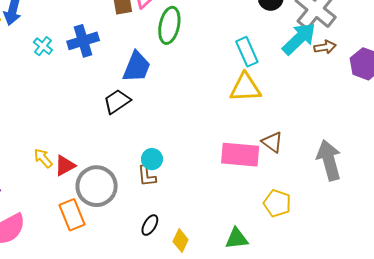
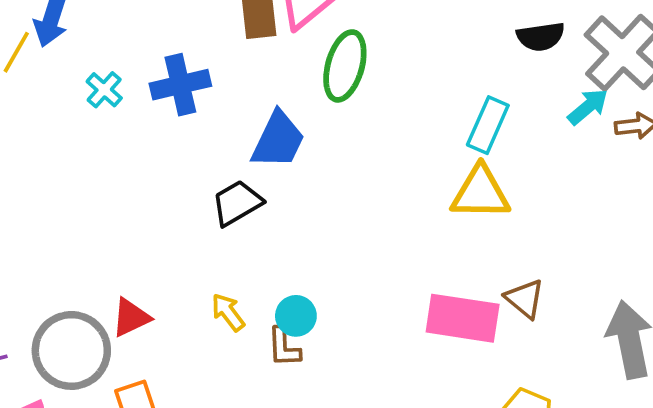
cyan arrow: (299, 39) -> (588, 107), size x0.6
cyan rectangle: (247, 52) -> (488, 125), turned 44
yellow arrow: (43, 158) -> (228, 312), moved
gray circle: (97, 186) -> (71, 350), moved

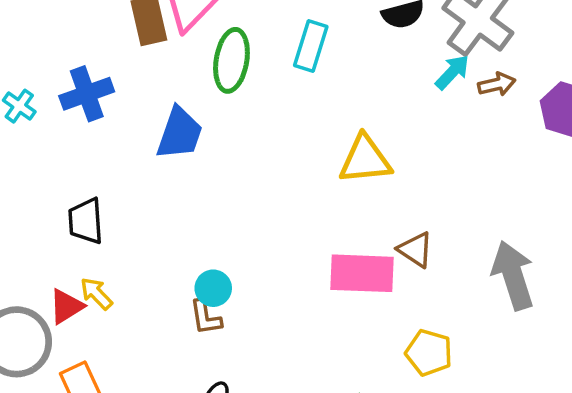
cyan rectangle: (488, 125) -> (311, 46), moved
black trapezoid: (237, 203) -> (86, 221), moved, turned -57
yellow arrow: (228, 312) -> (96, 294), moved

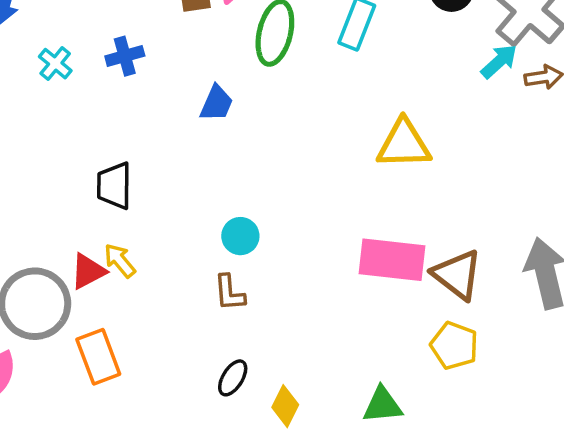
blue cross: (87, 94) -> (125, 56), size x0.7
blue trapezoid: (180, 133) -> (216, 103), size x0.7
brown triangle: (416, 250) -> (457, 275), moved, size x1.4
cyan circle: (213, 288) -> (240, 236), moved

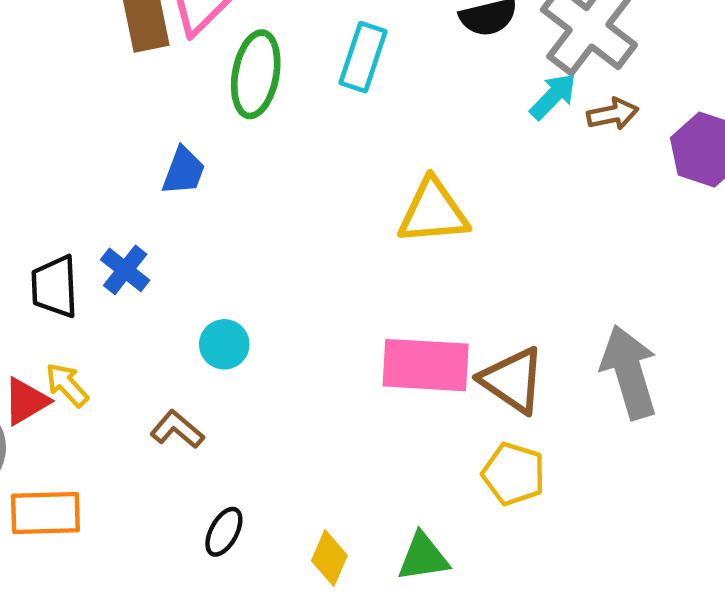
blue cross: (125, 56) -> (125, 270), moved, turned -33
brown L-shape: (229, 293) -> (177, 429), moved, turned 138
orange rectangle: (98, 357) -> (45, 513), turned -68
yellow diamond: (285, 406) -> (329, 558), moved

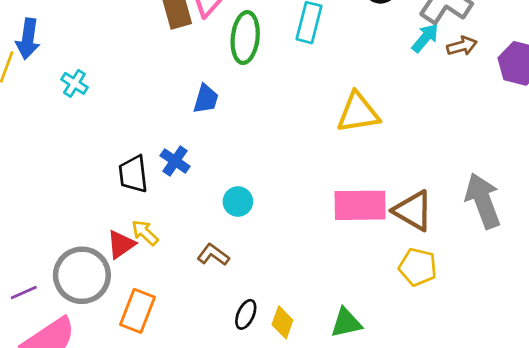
orange rectangle: (45, 513) -> (137, 311), turned -63
green triangle: (423, 557) -> (346, 323), moved
yellow diamond: (329, 558) -> (282, 322), moved

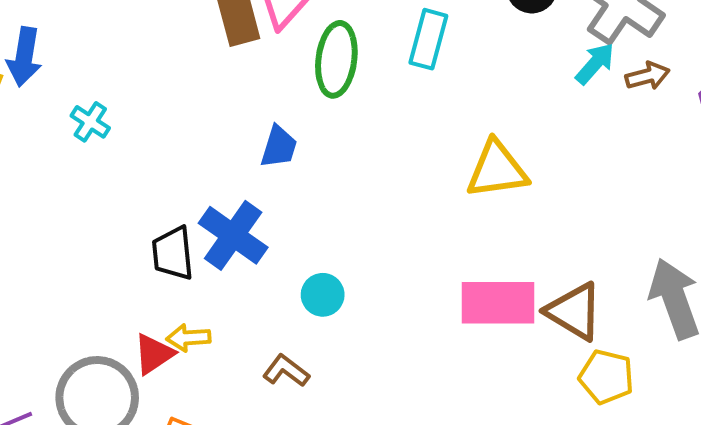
blue cross: (175, 161) -> (233, 235), size x1.6
yellow arrow: (145, 233) -> (188, 338), turned -48
yellow pentagon: (418, 267) -> (606, 377), moved

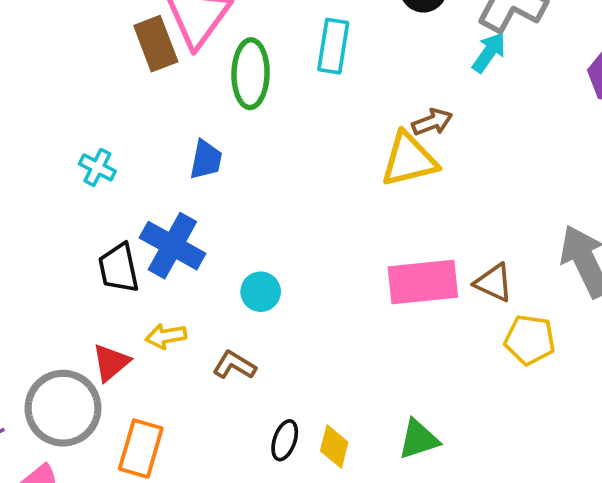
brown arrow: (647, 76) -> (432, 122), moved
cyan cross: (90, 122) -> (97, 167), moved
brown triangle: (574, 311) -> (494, 283), size x0.7
yellow arrow: (188, 338) -> (166, 336), moved

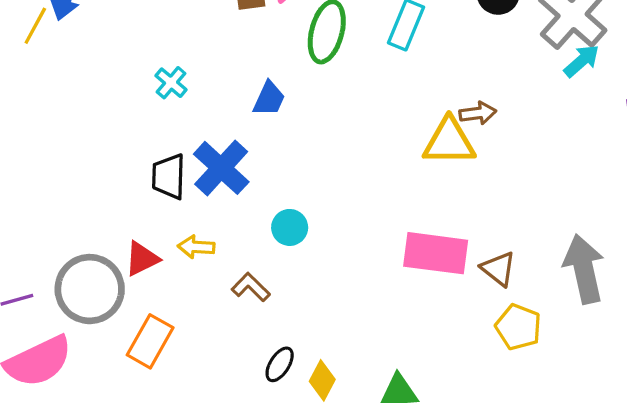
cyan arrow: (489, 53) -> (582, 61), moved

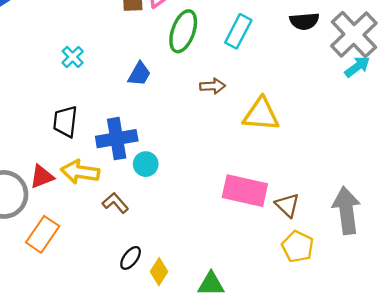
brown arrow: (478, 113) -> (213, 86), moved
blue cross: (221, 168) -> (117, 139), moved, turned 33
yellow arrow: (196, 247) -> (80, 172), size x1.5

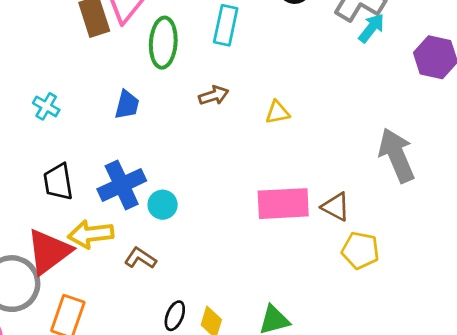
yellow triangle: (261, 114) -> (277, 112), size x0.6
red triangle: (42, 177) -> (49, 252), size x1.6
gray arrow: (346, 210) -> (397, 155), moved

